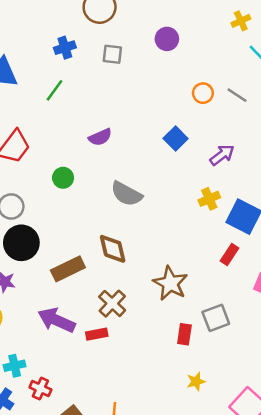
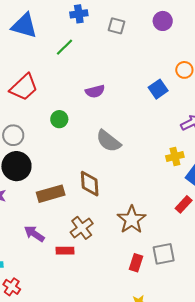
blue square: (176, 139) -> (158, 89), moved
purple arrow: (57, 320) -> (34, 234), size x0.7

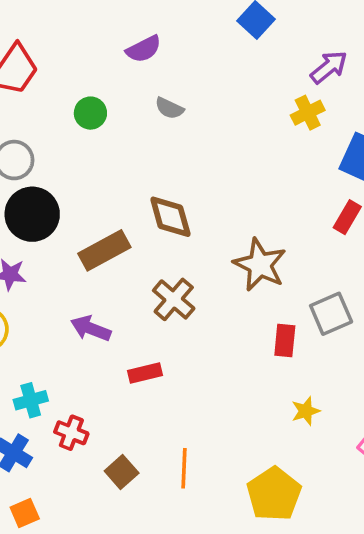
gray semicircle: (108, 141) -> (169, 108), moved, size x0.6
yellow cross: (175, 156) -> (308, 113), moved
red rectangle: (65, 251) -> (145, 373), moved

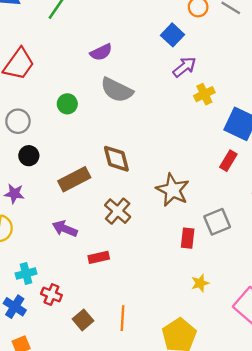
purple arrow: (329, 67) -> (184, 67), moved
gray semicircle: (169, 108) -> (117, 90), size x1.8
green circle: (90, 113) -> (67, 104), moved
black circle: (32, 214) -> (29, 156), size x0.6

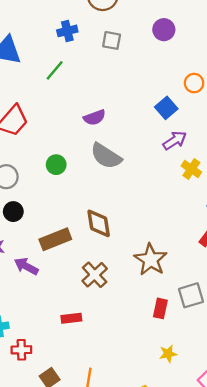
yellow cross: (204, 94) -> (191, 169), turned -36
purple arrow: (65, 229) -> (26, 266), moved
red cross: (51, 295) -> (21, 350), turned -30

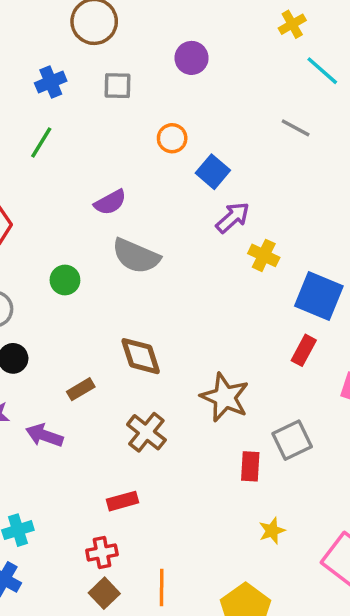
orange circle: (194, 83) -> (172, 138), moved
brown rectangle: (55, 239) -> (81, 389), size x0.6
red cross: (21, 350) -> (102, 553), moved

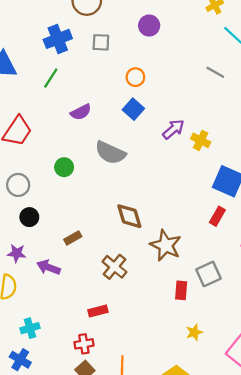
blue cross: (51, 82) -> (58, 39), size x1.4
blue square: (213, 172) -> (133, 109), moved
purple semicircle: (110, 202) -> (81, 112), moved
yellow cross: (264, 255) -> (201, 140), moved
brown diamond: (141, 356) -> (129, 216), moved

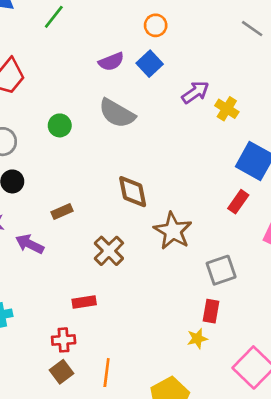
purple semicircle: (81, 112) -> (111, 62), moved
red rectangle: (181, 290) -> (211, 311), moved

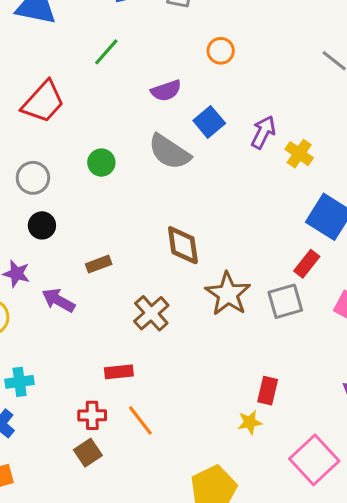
green line: (54, 17) -> (106, 52), moved
blue square: (150, 64) -> (209, 122), moved
purple arrow: (195, 92) -> (263, 132), turned -32
gray square: (221, 270) -> (285, 301), moved
orange line: (107, 373) -> (140, 420), moved, turned -48

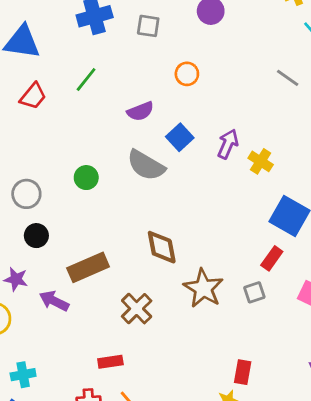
red trapezoid: (43, 102) -> (33, 96), moved, size x0.7
brown rectangle: (99, 264) -> (88, 267), size x1.8
gray square: (285, 301) -> (254, 292), size x0.7

